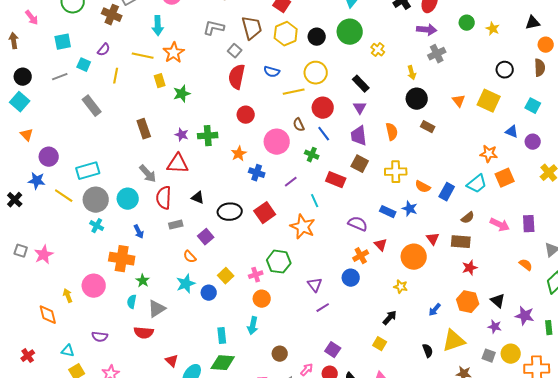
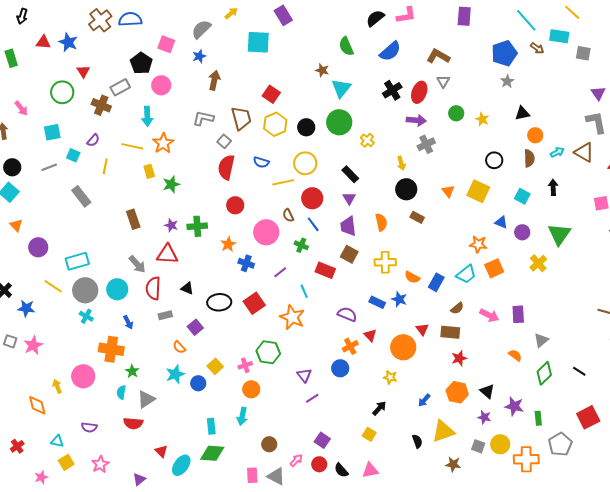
blue star: (37, 181) -> (26, 308), moved

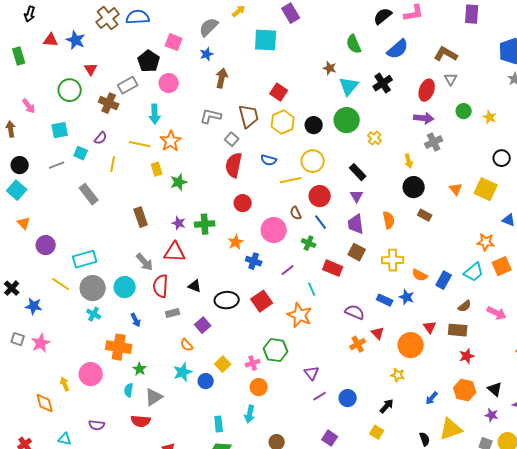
black cross: (392, 90) -> (383, 83), moved
blue circle: (340, 368) -> (348, 398), moved

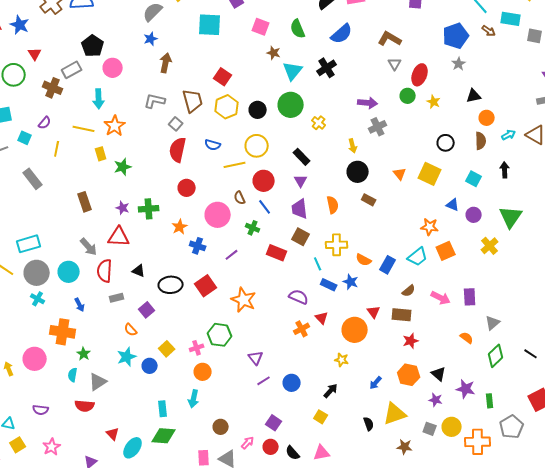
pink square: (174, 42) -> (261, 27), moved
red ellipse: (427, 90) -> (420, 75), moved
cyan line: (312, 289) -> (318, 264), moved

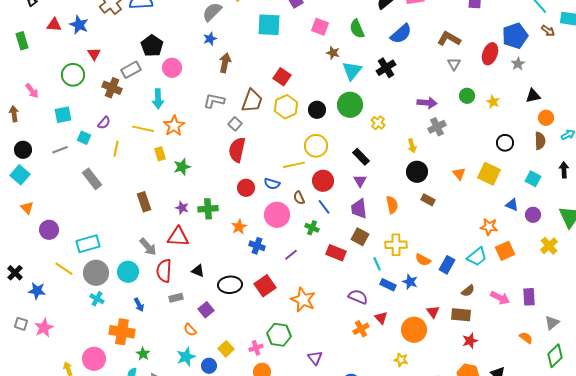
red ellipse: (420, 75) -> (490, 54), moved
brown trapezoid: (193, 101) -> (252, 101), turned 35
blue semicircle: (213, 145) -> (272, 184), moved

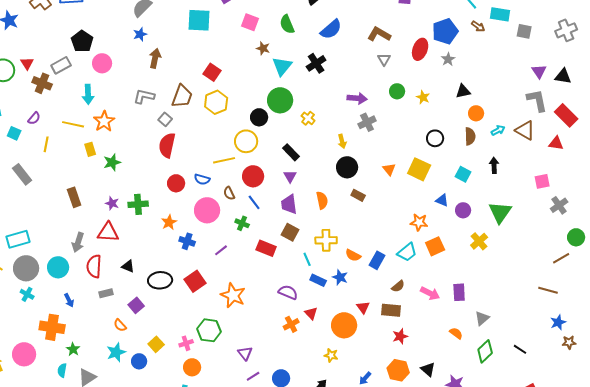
red triangle: (94, 54) -> (27, 63), moved
black circle: (317, 110) -> (259, 117), moved
gray arrow: (148, 247) -> (78, 242), turned 60

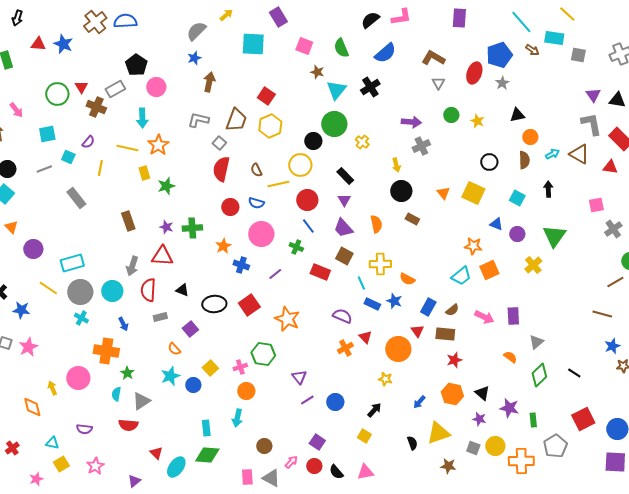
brown semicircle: (229, 193) -> (256, 170), moved
purple trapezoid: (289, 204) -> (343, 228), turned -35
blue rectangle: (377, 260) -> (428, 307), moved

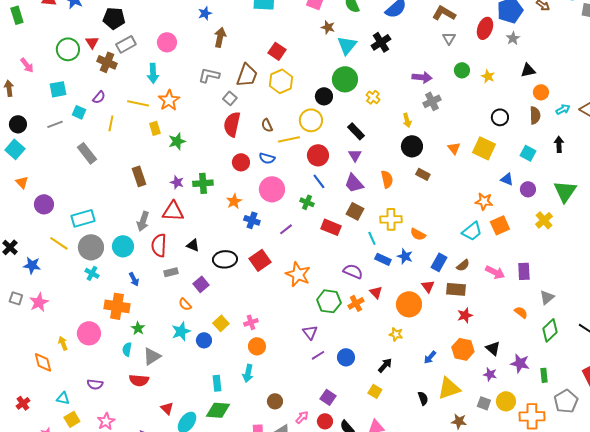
black pentagon: (136, 65) -> (114, 18), moved, turned -30
green hexagon: (263, 354) -> (329, 301), moved

